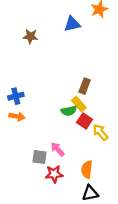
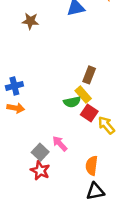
gray square: (39, 157) -> (40, 152), turned 35
red star: (54, 174) -> (40, 171), moved, turned 30

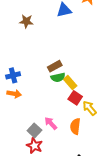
brown rectangle: (89, 75) -> (55, 66), moved, turned 40
green semicircle: (72, 102) -> (58, 77), moved
orange semicircle: (92, 166) -> (75, 126), moved

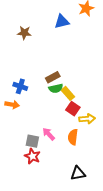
blue cross: (13, 75) -> (20, 86), moved, turned 32
yellow arrow: (90, 108) -> (87, 119), turned 126
gray square: (34, 130) -> (32, 141), turned -32

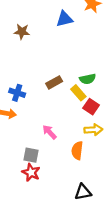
green semicircle: (56, 88) -> (88, 79), moved
yellow rectangle: (68, 93) -> (78, 93), moved
red square: (73, 109) -> (91, 107), moved
pink arrow: (49, 134) -> (49, 132), moved

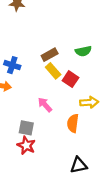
yellow rectangle: (78, 93) -> (53, 71), moved
red square: (91, 107) -> (71, 79), moved

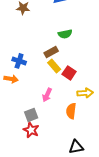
green semicircle: (83, 51) -> (65, 34), moved
pink arrow: (45, 105) -> (47, 95), turned -112
gray square: (26, 128) -> (31, 115), turned -32

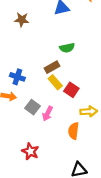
gray square: (31, 115) -> (32, 107), moved, turned -32

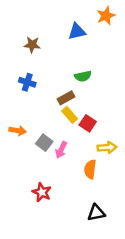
blue cross: (17, 77) -> (27, 82), moved

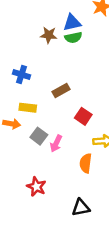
brown star: (32, 45) -> (49, 35), moved
green semicircle: (83, 76) -> (73, 37), moved
yellow rectangle: (70, 115) -> (28, 108), moved, turned -42
black triangle: (96, 213) -> (81, 208), moved

